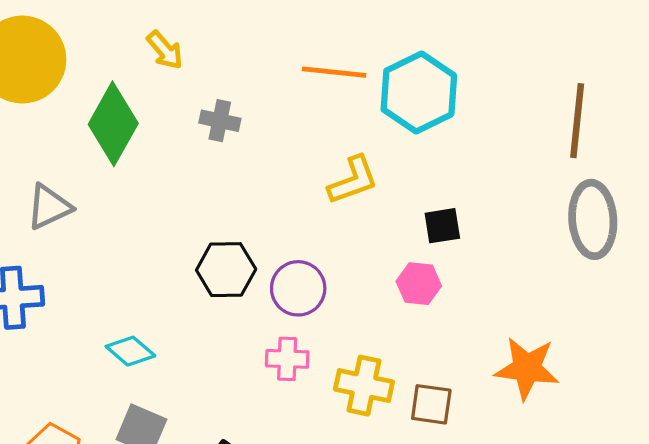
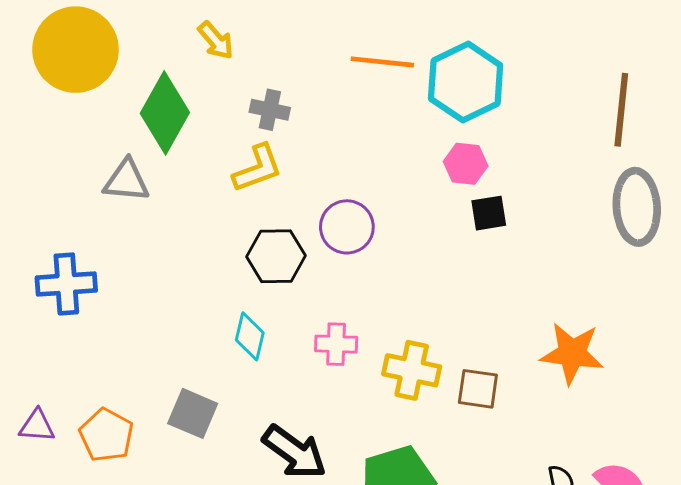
yellow L-shape: (353, 180) -> (257, 168), moved
gray triangle: (49, 207) -> (126, 181), moved, turned 30
pink hexagon: (419, 284) -> (466, 164), moved
purple circle: (298, 288) -> (347, 227), moved
cyan diamond: (130, 351) -> (250, 336), moved, turned 63

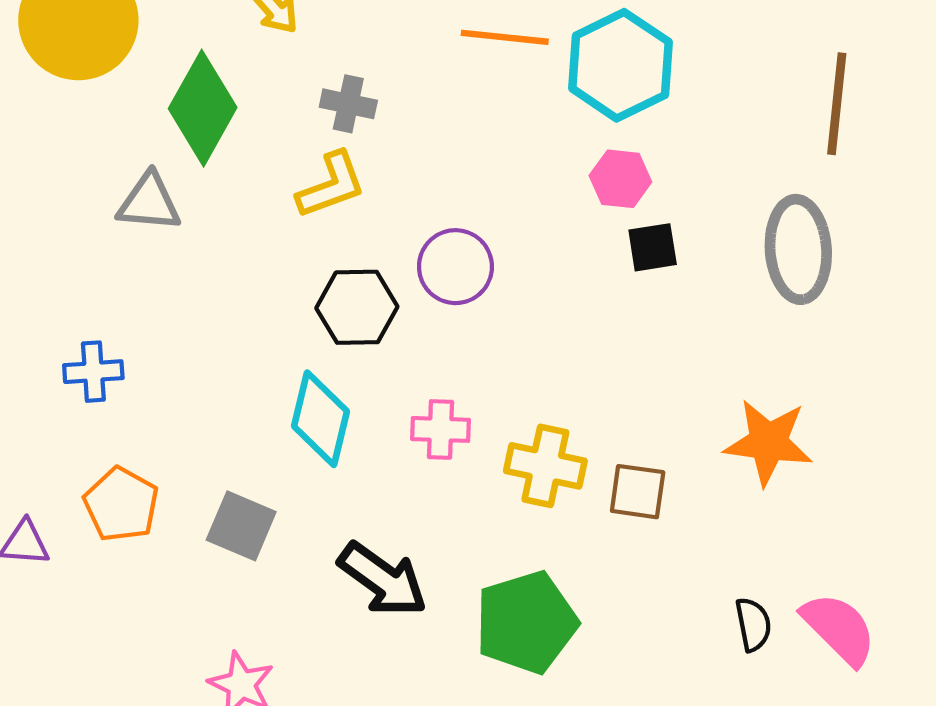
gray ellipse: (637, 207) -> (798, 249), moved
blue cross: (66, 284) -> (93, 372), moved, size x0.7
cyan diamond: (250, 336) -> (320, 419), size x1.4
orange pentagon: (106, 435) -> (121, 504), moved

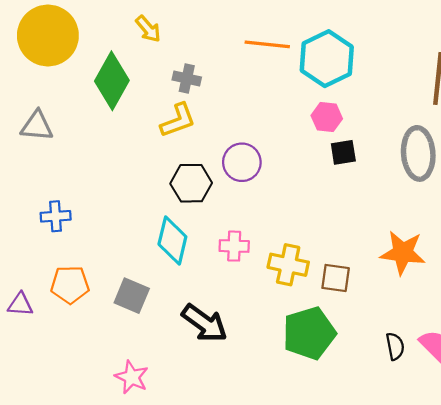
gray triangle: (149, 202) -> (37, 126), moved
orange pentagon: (121, 504) -> (70, 285), turned -30
green pentagon: (526, 622) -> (309, 333), moved

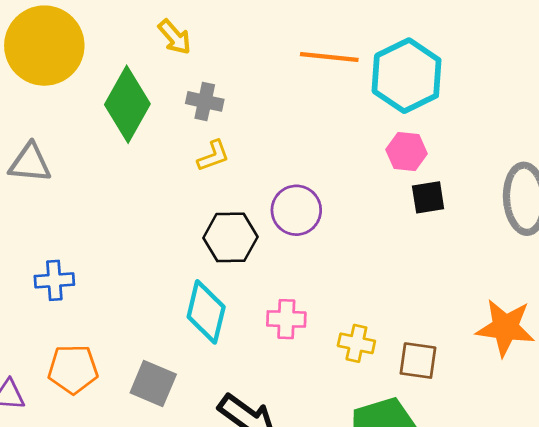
gray cross: (187, 78) -> (205, 101), moved
yellow L-shape: (178, 120) -> (213, 156), size x0.7
yellow cross: (288, 265) -> (356, 343), size x0.7

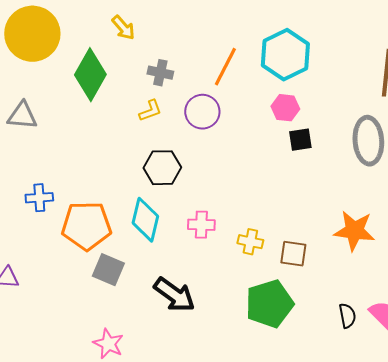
orange line: (329, 57) -> (225, 67), moved, turned -69
gray cross: (205, 101) -> (160, 73), moved
purple circle: (296, 210) -> (202, 112), moved
orange pentagon: (73, 369) -> (86, 226), moved, size x1.4

